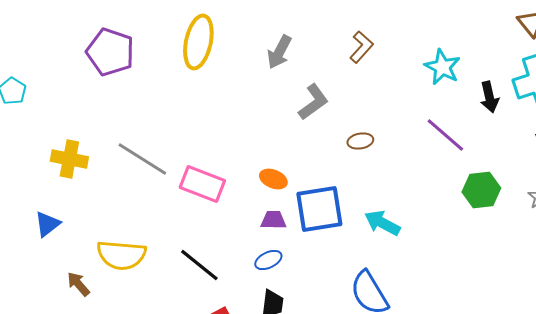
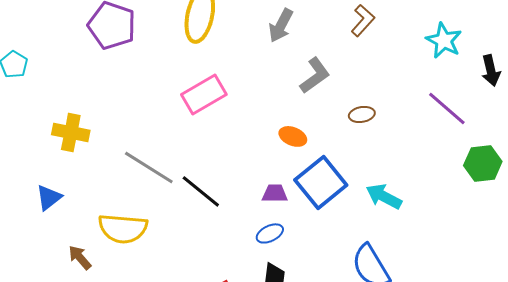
gray line: (142, 159) -> (149, 167), moved
orange ellipse: (273, 179) -> (293, 136), moved
pink rectangle: (202, 184) -> (204, 94), moved, turned -51
blue square: (319, 209) -> (321, 182), turned -30
black line: (199, 265) -> (201, 191), moved

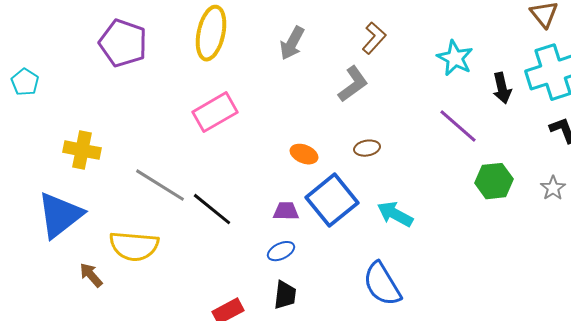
gray L-shape: (315, 75) -> (353, 84), moved
brown ellipse: (362, 114) -> (367, 148), moved
blue triangle: (49, 197) -> (60, 215), size x1.8

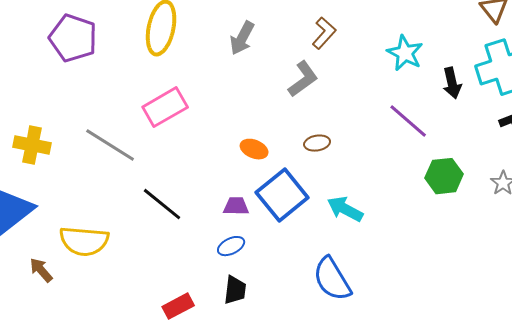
gray line: (160, 185) -> (110, 145), moved

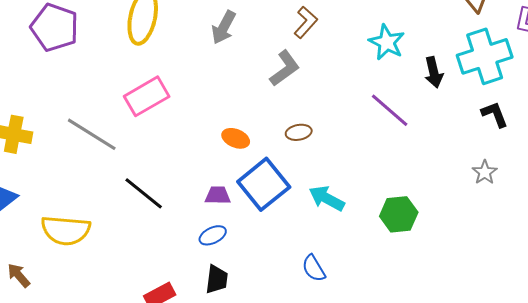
green hexagon: (444, 176) -> (399, 214), moved
brown arrow: (41, 270) -> (19, 275), moved
blue semicircle: (332, 279) -> (314, 268), size x0.6

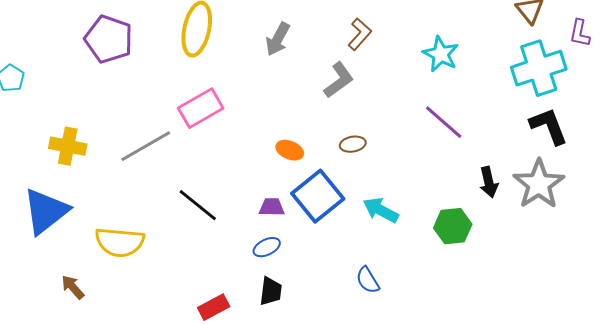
black arrow: (434, 72) -> (489, 182), moved
black L-shape: (495, 114) -> (549, 126), size x1.4
gray line: (92, 134) -> (146, 146), turned -62
gray star: (485, 172) -> (539, 184), size x2.0

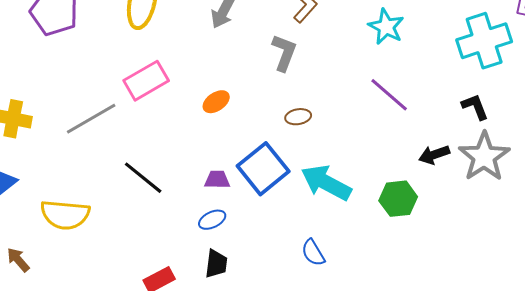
gray L-shape: (339, 80) -> (284, 53), turned -33
black L-shape: (549, 126) -> (475, 107), moved, size x0.7
orange ellipse: (290, 150) -> (216, 102), moved, turned -56
black arrow: (489, 182) -> (434, 155), turned 84
cyan arrow: (381, 210) -> (326, 183), size x1.4

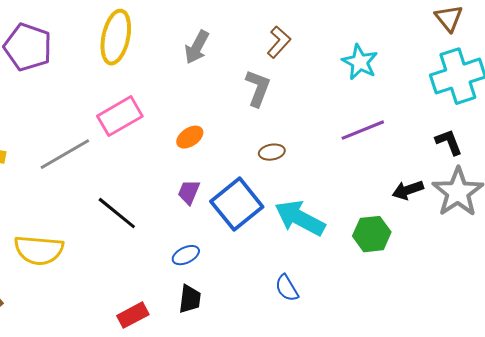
purple line: (389, 95) -> (363, 130), turned -63
purple trapezoid: (217, 180) -> (189, 192), moved, turned -68

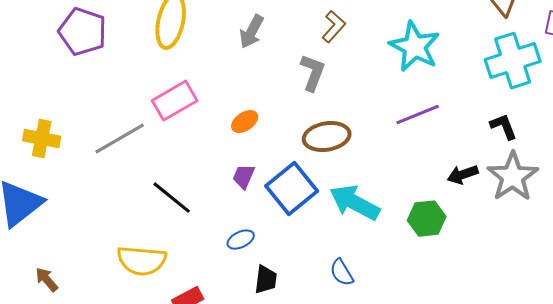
cyan star: (360, 62) -> (415, 47), size x1.4
brown ellipse: (272, 152) -> (327, 137), size x1.8
yellow semicircle: (39, 250) -> (142, 261), moved
black trapezoid: (190, 299) -> (266, 280), moved

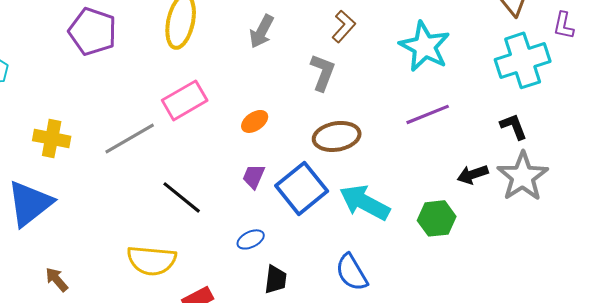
blue semicircle: (342, 273) -> (352, 272), size x1.4

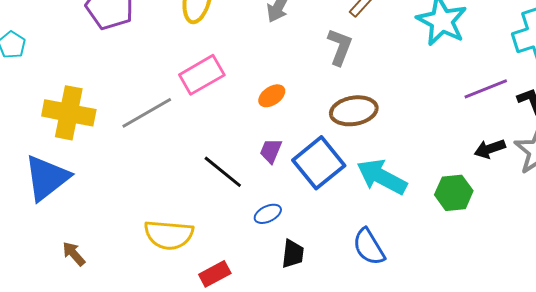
purple line: (428, 114) -> (486, 89), moved
yellow cross: (52, 138) -> (69, 113), size x1.4
black line: (182, 197) -> (223, 172), moved

